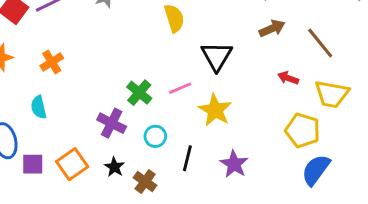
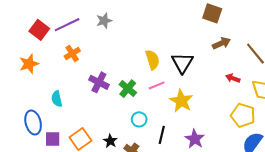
yellow semicircle: (174, 18) -> (152, 60), moved
orange cross: (52, 62) -> (72, 54), moved
purple cross: (112, 123) -> (99, 82), moved

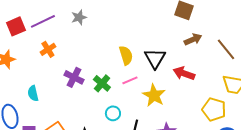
red square: (39, 30) -> (16, 26), turned 30
red arrow: (233, 78) -> (184, 73), moved, size x1.5

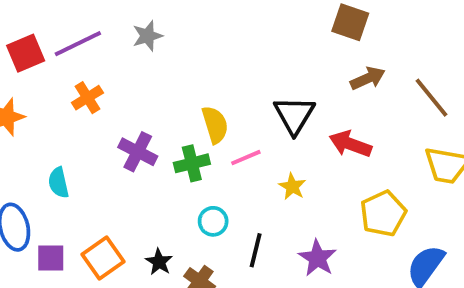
yellow semicircle: (126, 55) -> (215, 125), moved
green cross: (102, 83) -> (192, 163), turned 36
yellow star: (154, 95) -> (292, 187), size x0.6
yellow pentagon: (214, 109) -> (383, 214), moved, turned 30

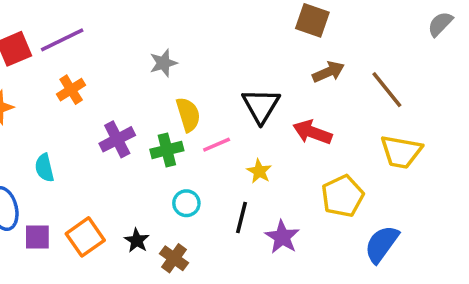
gray star: (147, 36) -> (163, 63), moved
purple cross: (138, 152) -> (117, 139), turned 36
black line: (256, 250) -> (241, 217), moved

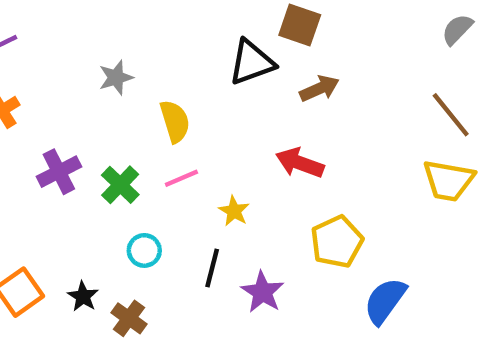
brown line: (387, 90) -> (451, 115), moved
black triangle: (261, 106) -> (252, 62), moved, turned 39
yellow semicircle: (188, 114) -> (175, 121), moved
green cross: (167, 150) -> (120, 185), turned -32
yellow trapezoid: (401, 152) -> (449, 180), moved

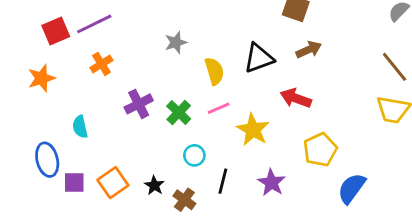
black triangle: (252, 62) -> (259, 58), moved
yellow star: (234, 211) -> (253, 130), size x1.6
black line: (212, 268) -> (223, 181), moved

